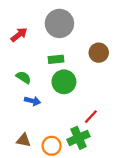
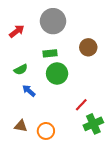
green semicircle: (24, 77) -> (21, 69), turned 120
blue arrow: (33, 101) -> (29, 91), turned -152
green cross: (79, 138) -> (93, 124), moved

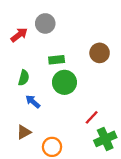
gray circle: (53, 21) -> (45, 23), moved, size x0.7
green semicircle: (21, 69) -> (24, 78), turned -48
brown triangle: (21, 126) -> (24, 132), moved, turned -40

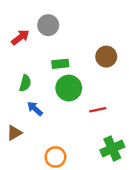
red line: (92, 117) -> (98, 110), moved, turned 35
brown triangle: (24, 132) -> (14, 133), moved

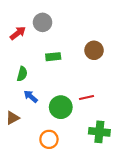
green circle: (69, 88) -> (61, 107), moved
green cross: (112, 148) -> (99, 132), turned 30

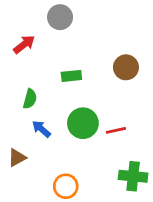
gray circle: (43, 22) -> (60, 17), moved
green circle: (61, 107) -> (83, 123), moved

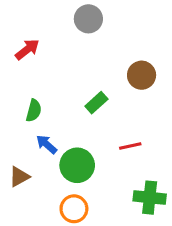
gray circle: (60, 17) -> (88, 19), moved
green rectangle: (71, 76) -> (96, 103), moved, turned -36
green circle: (83, 123) -> (77, 165), moved

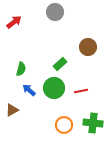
red arrow: (27, 49) -> (14, 22), moved
green circle: (77, 165) -> (54, 88), moved
orange circle: (74, 209) -> (64, 125), moved

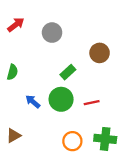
gray circle: (55, 12) -> (52, 33), moved
green semicircle: (21, 69) -> (12, 72), moved
brown triangle: (12, 110) -> (14, 135), moved

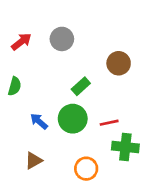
red arrow: (16, 25) -> (21, 42), moved
brown triangle: (14, 135) -> (34, 160), moved
green cross: (105, 139) -> (125, 147), moved

